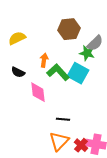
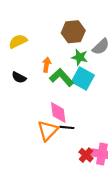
green star: (87, 53) -> (80, 57), moved
pink diamond: (38, 92) -> (58, 113), moved
orange triangle: (59, 141) -> (48, 131), moved

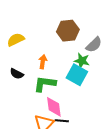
green star: (80, 57) -> (82, 61), moved
green L-shape: (62, 77) -> (45, 84), moved, turned -40

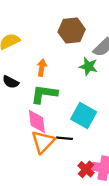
cyan square: (77, 75) -> (84, 116), moved
pink diamond: (54, 107) -> (37, 121), moved

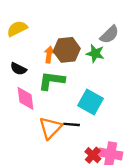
brown hexagon: (72, 31) -> (67, 50), moved
pink diamond: (37, 121) -> (25, 98), moved

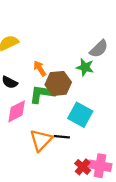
brown hexagon: (67, 50) -> (58, 83), moved
orange arrow: (49, 55) -> (40, 68), turned -42
pink diamond: (25, 98) -> (17, 111), turned 70

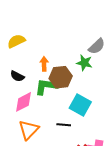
orange arrow: (40, 68) -> (44, 64), turned 32
orange triangle: (41, 140) -> (29, 130), moved

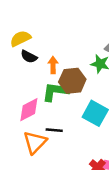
black semicircle: (17, 76) -> (29, 57), moved
black line: (64, 125) -> (54, 130), moved

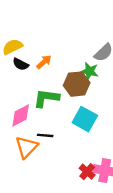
orange arrow: (53, 65) -> (44, 62), moved, turned 49
brown hexagon: (72, 81) -> (77, 84), moved

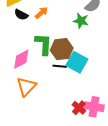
brown hexagon: (77, 84) -> (62, 49), moved
green L-shape: (46, 98) -> (43, 44), turned 85
black line: (45, 135) -> (60, 66), moved

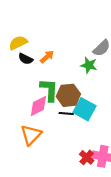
pink diamond: (21, 59) -> (38, 106), moved

